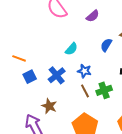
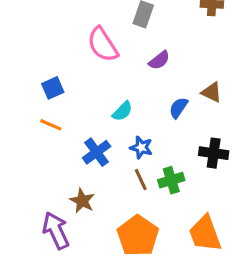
orange line: (19, 58) -> (51, 125), moved
blue square: (30, 77) -> (53, 88), moved

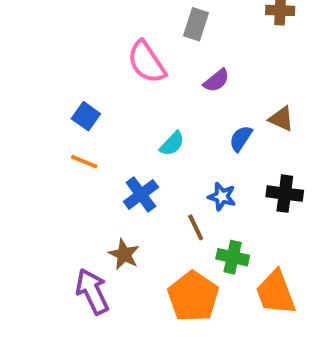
blue square: (53, 88) -> (86, 116), turned -30
blue star: (141, 147) -> (222, 197), moved
green cross: (171, 180) -> (233, 257), moved, turned 30

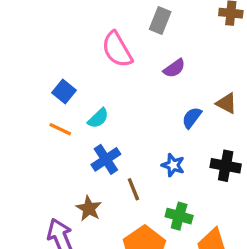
cyan semicircle: (172, 144) -> (98, 118), moved
brown line: (196, 227) -> (133, 189), moved

